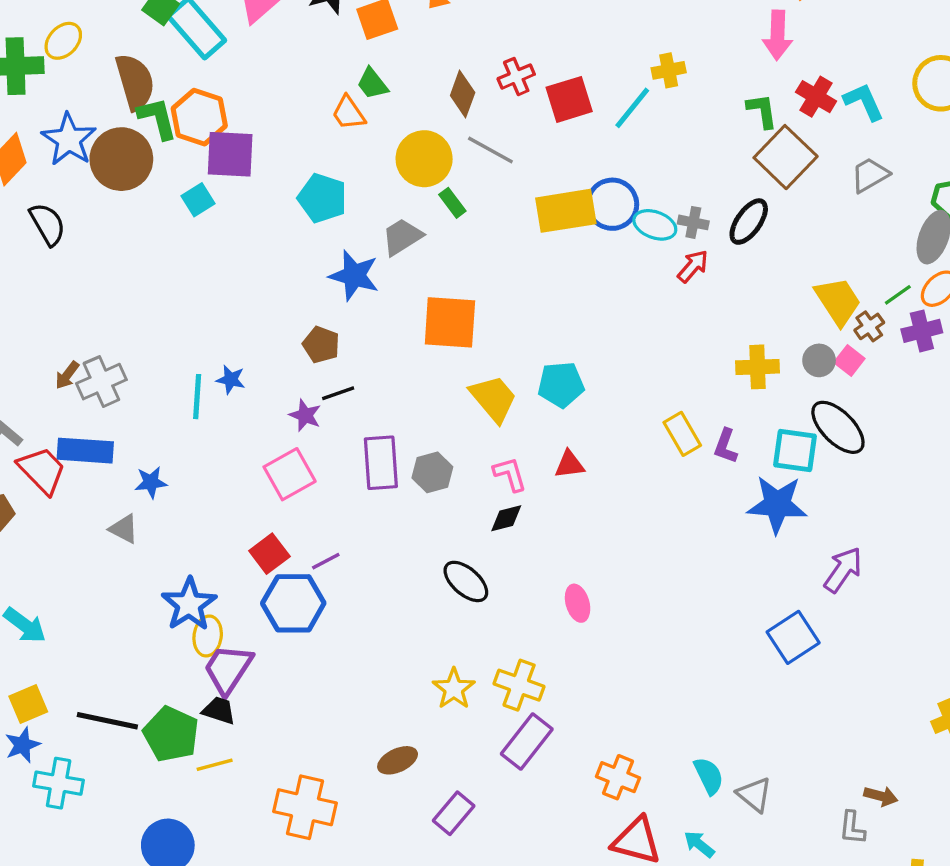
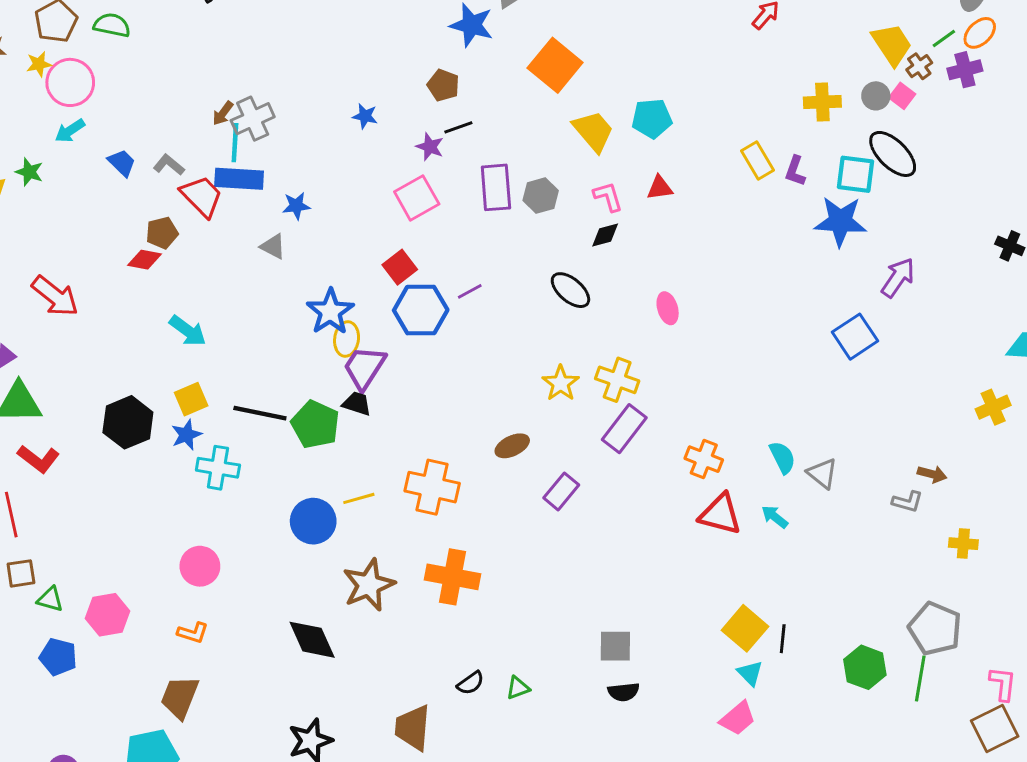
orange square: (450, 322) -> (555, 65), turned 36
cyan line: (197, 397) -> (235, 143), moved
purple line: (326, 561) -> (470, 291), moved
yellow line: (215, 765) -> (359, 498), moved
gray L-shape: (852, 828) -> (907, 502), turned -80

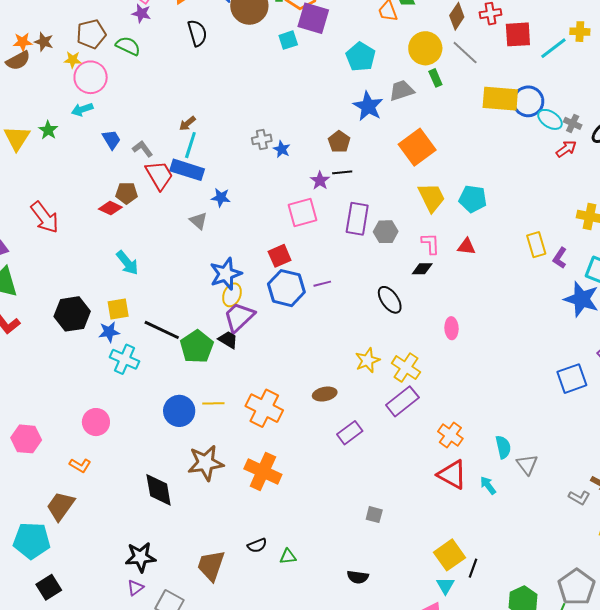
gray cross: (253, 119) -> (262, 139), moved, size x0.7
gray square: (615, 646) -> (374, 515), moved, size x0.7

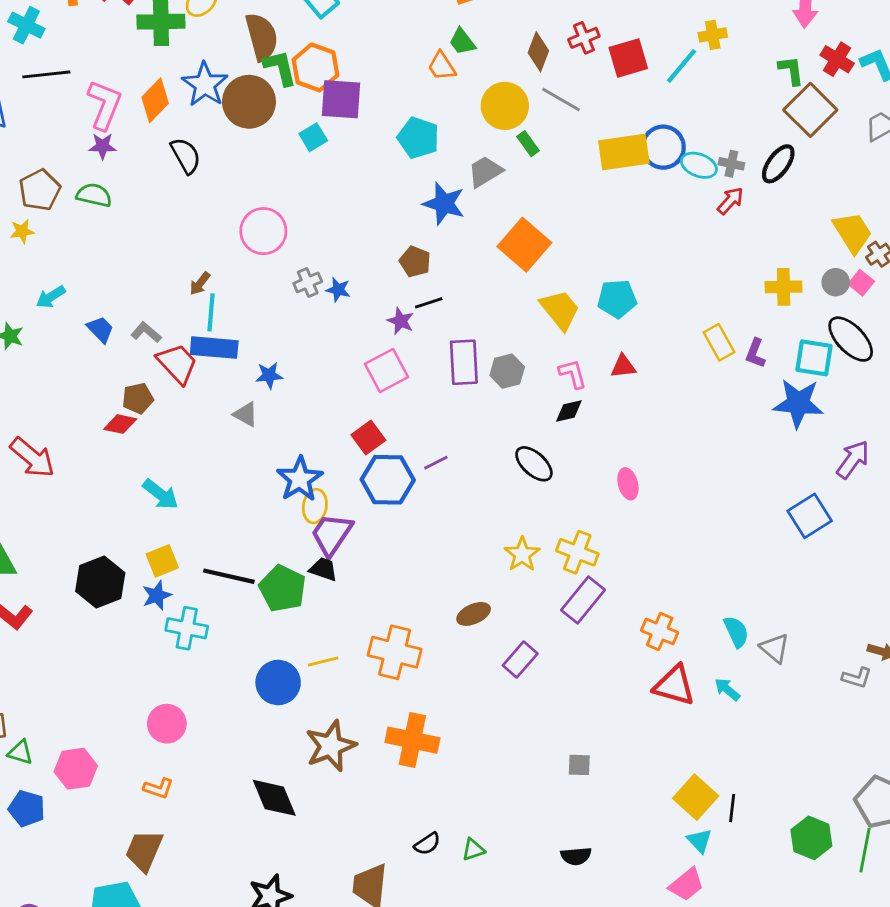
pink circle: (91, 77) -> (263, 231), moved

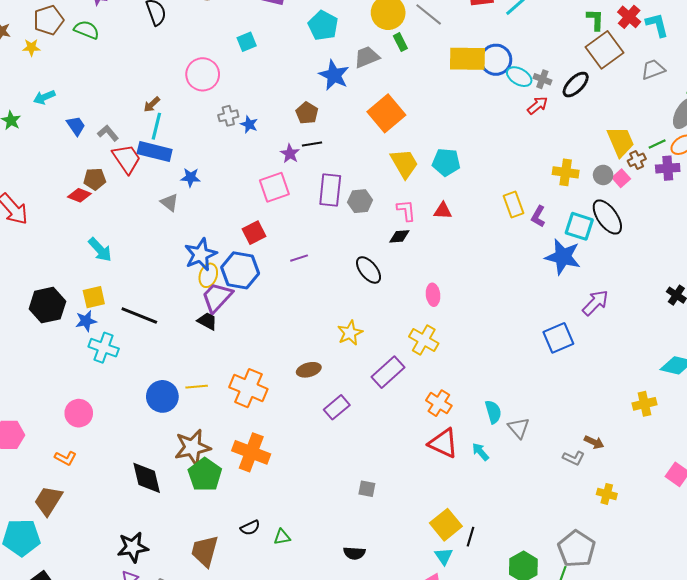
cyan square: (313, 137) -> (247, 42), moved
blue hexagon: (388, 480) -> (240, 270), moved
yellow cross: (577, 552) -> (424, 340), moved
green pentagon: (282, 588) -> (205, 475), moved

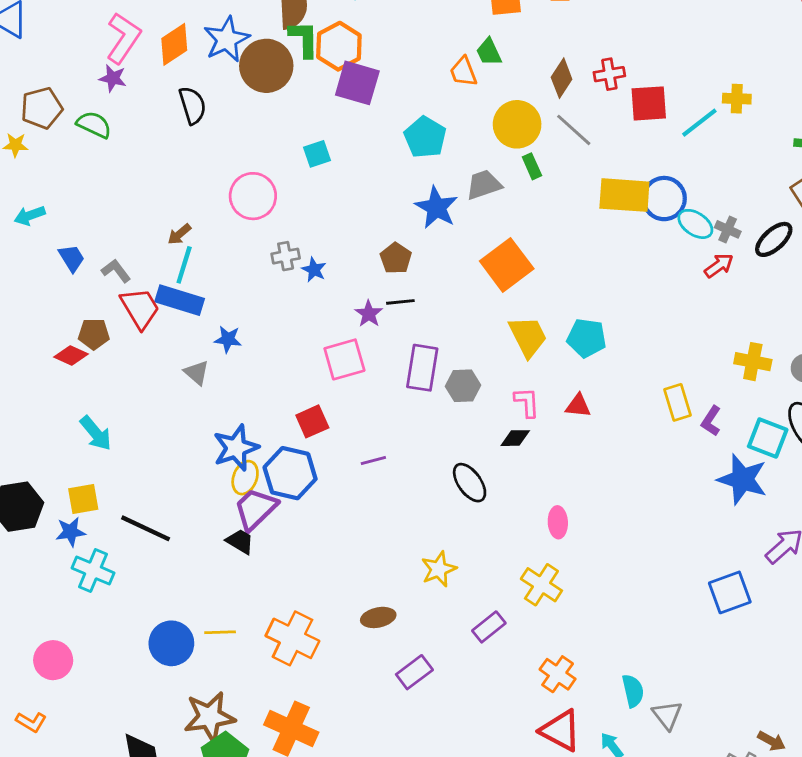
purple rectangle: (388, 372) -> (489, 627), size x0.7

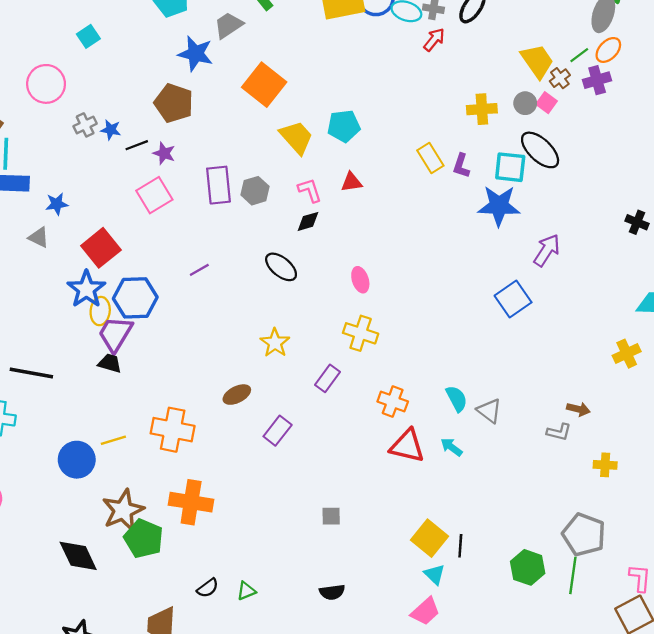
brown pentagon: (396, 258) -> (174, 103), size x1.5
black line: (400, 302) -> (137, 145), moved
red square: (312, 421) -> (101, 248), moved, size x1.4

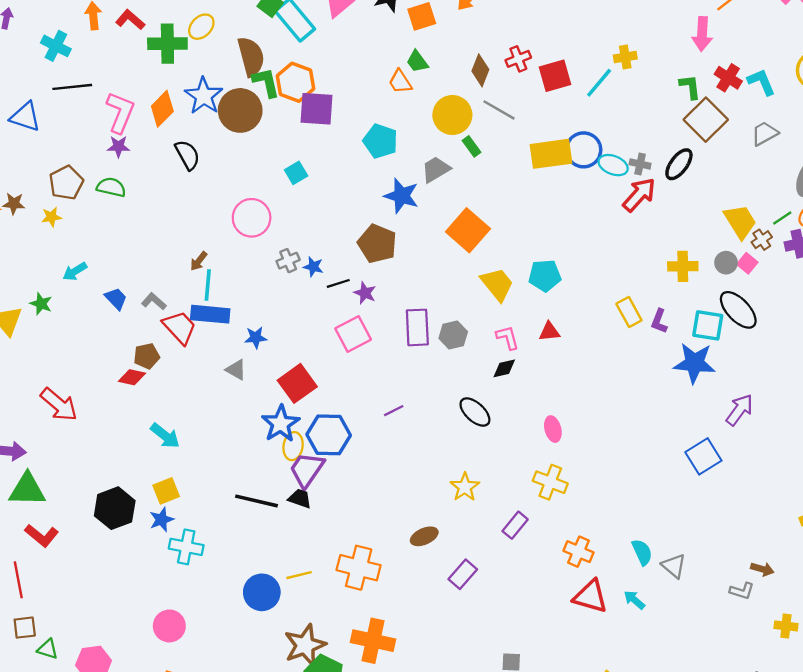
red arrow: (434, 40) -> (639, 195), size x1.5
black line: (31, 373) -> (256, 501), moved

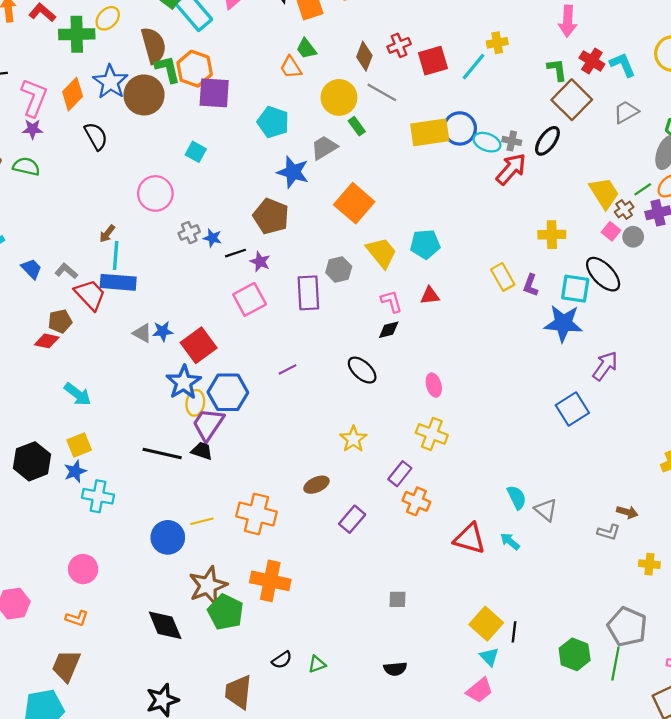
cyan square: (296, 173) -> (196, 152), turned -30
gray circle: (726, 263) -> (633, 237), moved
gray hexagon: (453, 335) -> (339, 269), moved
blue star: (256, 337) -> (163, 331), moved
orange cross: (578, 552) -> (416, 501), moved

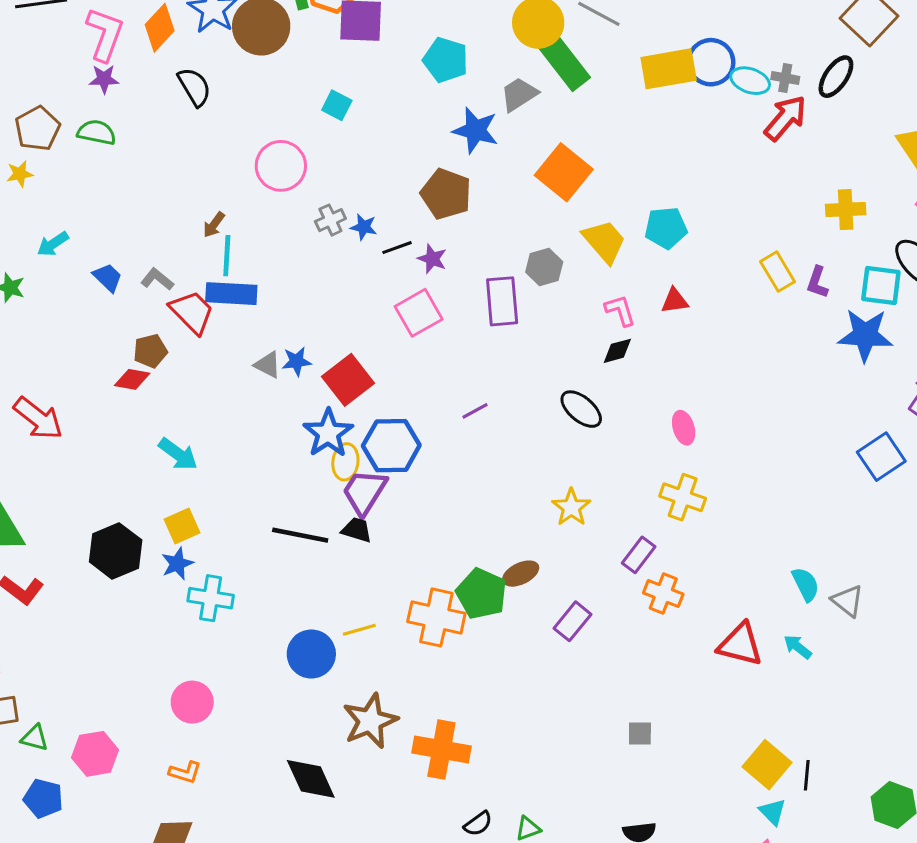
green rectangle: (357, 126) -> (565, 63), size x2.0
orange cross: (270, 581) -> (441, 749), moved
green pentagon: (226, 612) -> (481, 594), moved

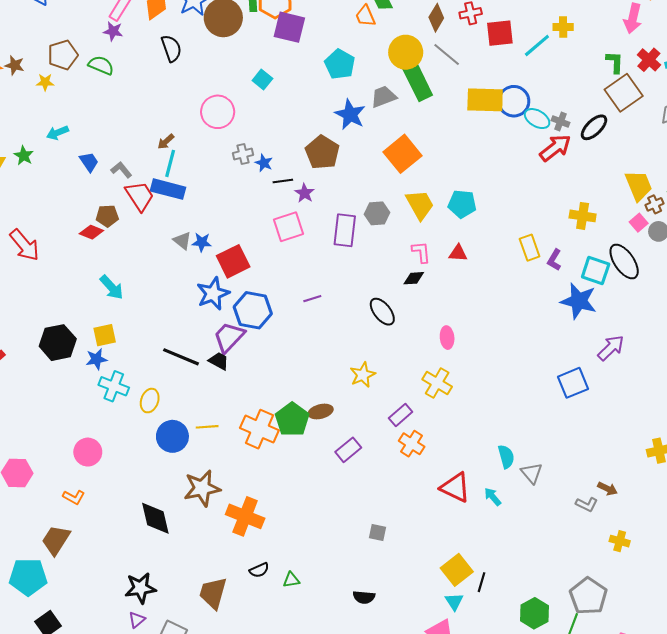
yellow ellipse: (345, 462) -> (150, 401), moved

